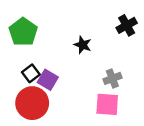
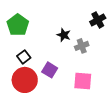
gray cross: (112, 78) -> (82, 46), moved
purple square: (48, 80) -> (50, 70), moved

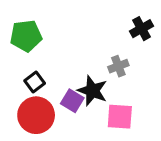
green pentagon: (18, 25) -> (26, 36), turned 30
black star: (64, 35) -> (92, 91), moved, size x1.5

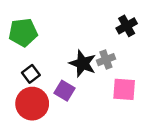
black star: (92, 91) -> (83, 63), moved
pink square: (120, 117) -> (124, 89), moved

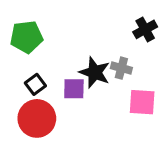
gray cross: (106, 60) -> (121, 68), turned 36
purple square: (65, 91) -> (74, 89), moved, turned -30

